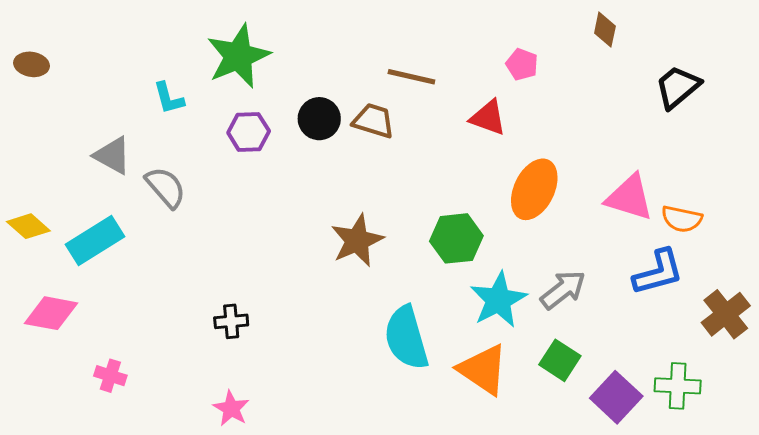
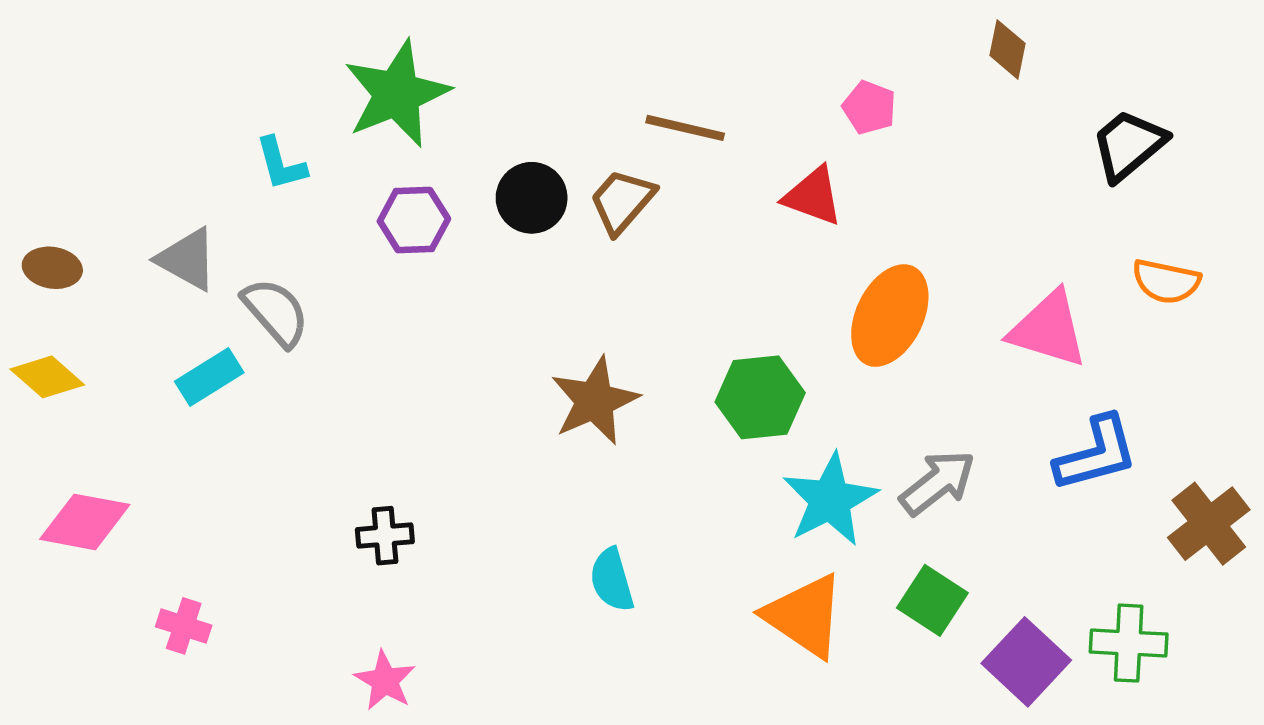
brown ellipse: (32, 64) -> (52, 268), moved
brown trapezoid: (373, 121) -> (622, 201), turned -66
orange semicircle: (682, 219) -> (1166, 281), moved
cyan rectangle: (95, 240) -> (209, 377), moved, size x0.7
cyan semicircle: (406, 338) -> (612, 580), moved, size x0.6

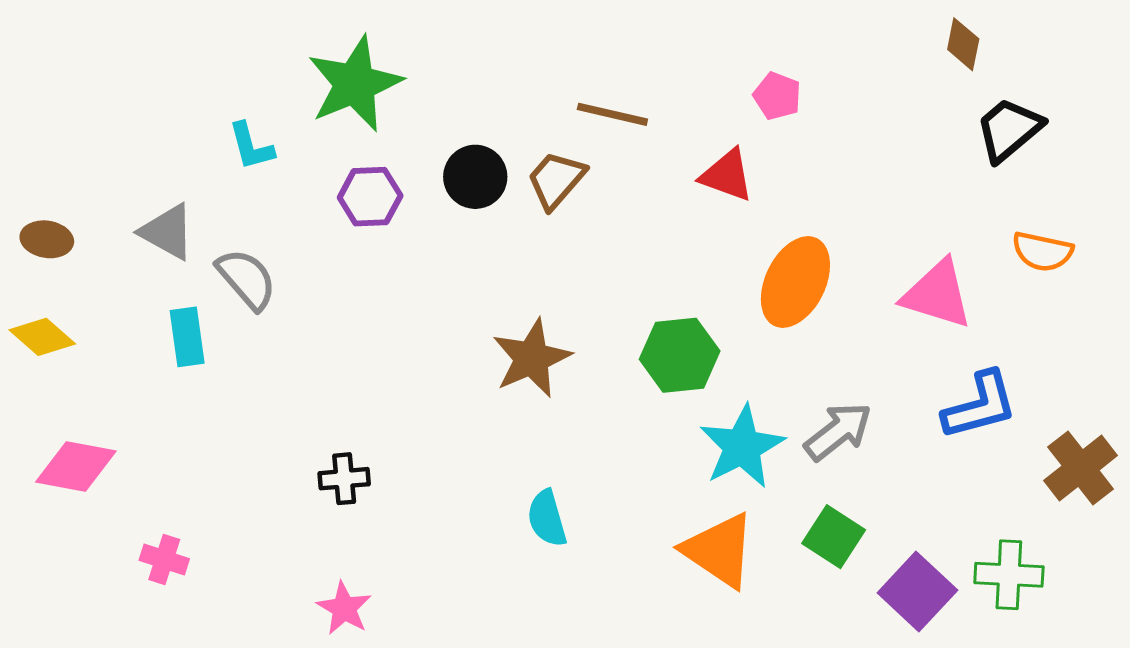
brown diamond: (1007, 49) -> (963, 44), moved
cyan rectangle: (209, 377) -> (187, 337), turned -66

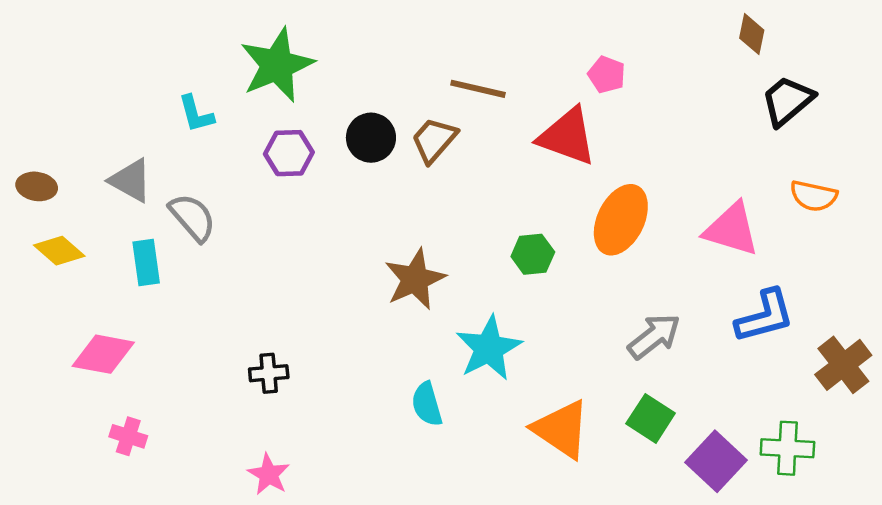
red triangle: (727, 175) -> (567, 136), size x1.4
yellow diamond: (42, 337) -> (59, 251), moved
green hexagon: (680, 355) -> (533, 254), moved, size x0.7
cyan star: (742, 447) -> (489, 348), moved
pink diamond: (76, 466) -> (103, 354), moved

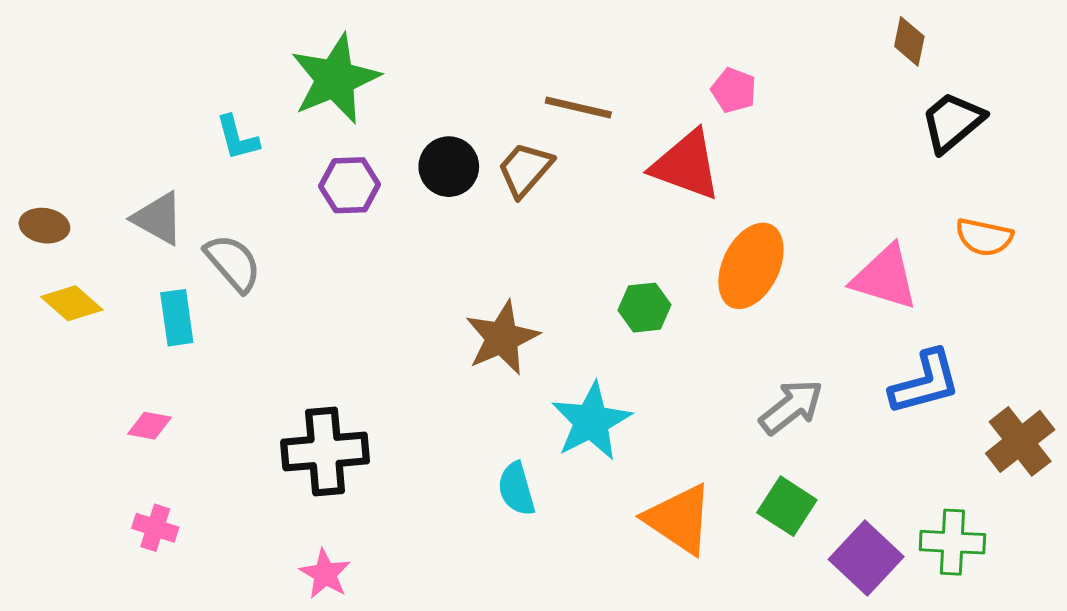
pink diamond: (103, 354) -> (149, 426), moved, size x0.6
black cross: (269, 373) -> (325, 452), size x1.8

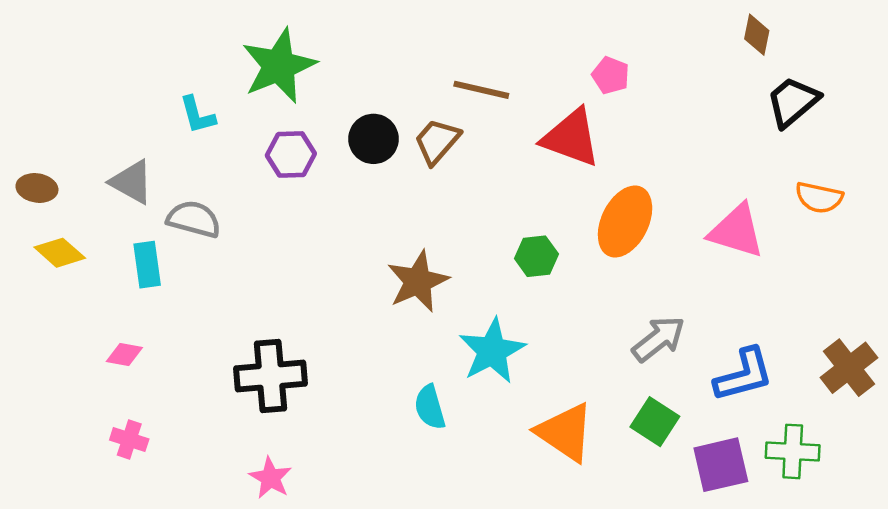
gray semicircle: (233, 263) -> (194, 219), turned -34
blue L-shape: (925, 382) -> (744, 375), moved
purple square: (866, 558) -> (721, 465), turned 34

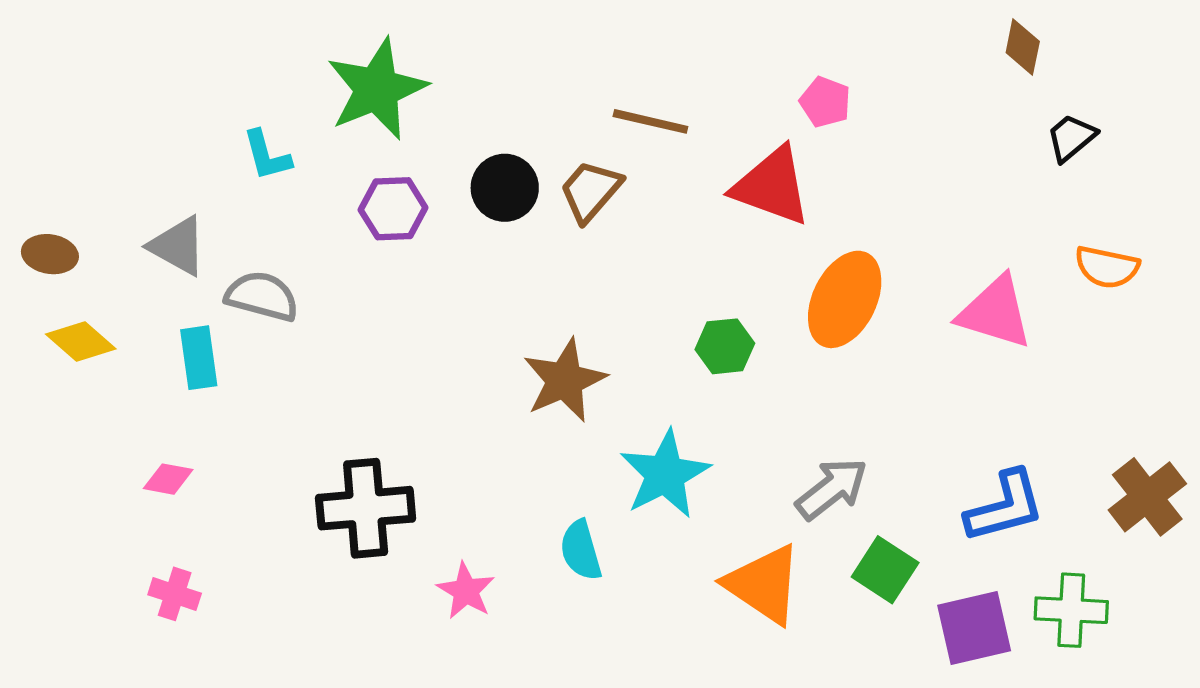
black trapezoid: (793, 102) -> (1071, 138), size x0.7
gray arrow: (659, 339) -> (832, 489), moved
pink star: (271, 478) -> (466, 591), moved

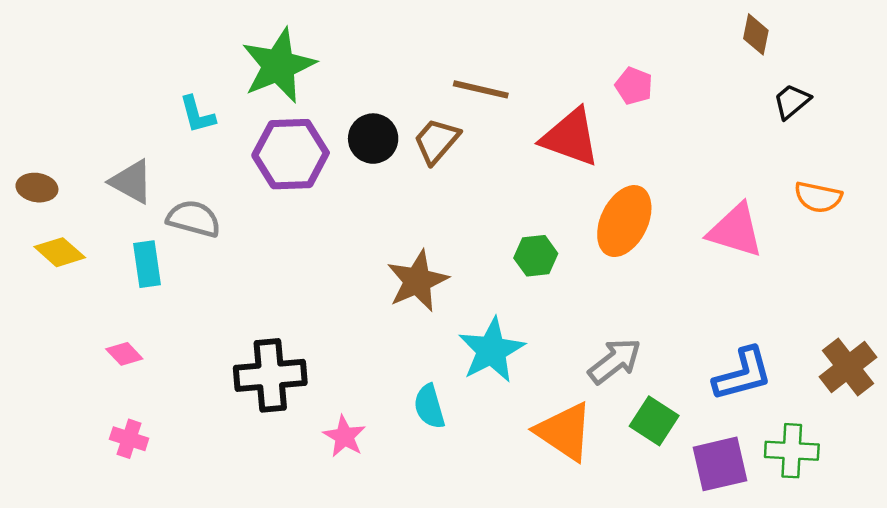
pink pentagon: (825, 102) -> (634, 86), moved
purple hexagon: (393, 209) -> (291, 154), size x1.5
pink diamond: (168, 479) -> (124, 354), turned 36

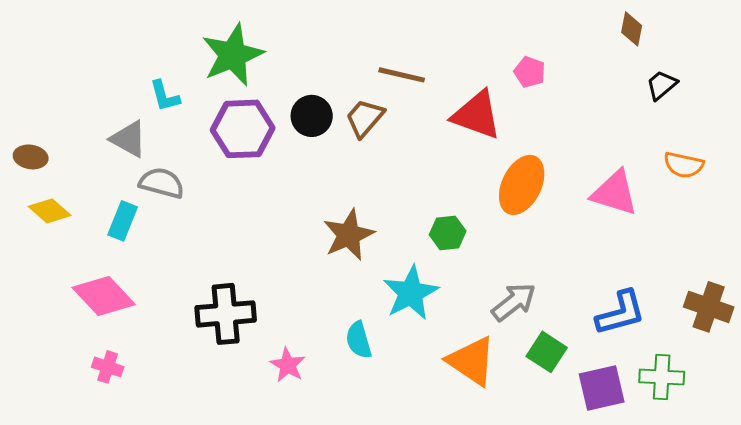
gray triangle: (131, 182) -> (129, 139), moved
green hexagon: (536, 256) -> (448, 233), moved
cyan rectangle: (147, 264) -> (123, 221), turned 30
pink diamond: (124, 354) -> (104, 296), size x2.0
brown cross: (848, 367) -> (709, 307), turned -33

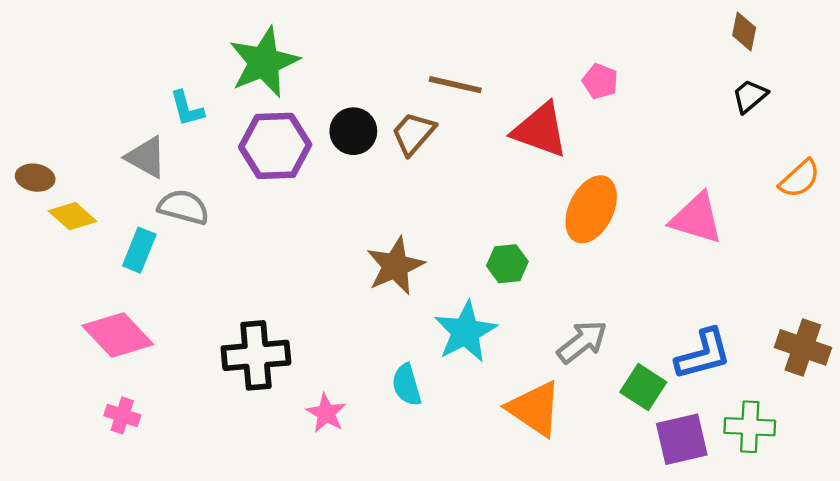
brown diamond: (632, 29) -> (744, 32), moved
orange semicircle: (684, 165) -> (800, 179), moved, turned -54
yellow diamond: (50, 211) -> (72, 216), moved
green square: (547, 352) -> (643, 387), moved

